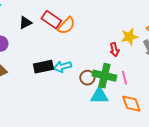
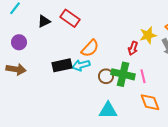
orange semicircle: (66, 26) -> (90, 48), moved
red arrow: (114, 50) -> (133, 48), turned 32
cyan triangle: (99, 96) -> (108, 110), moved

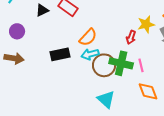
cyan arrow: (81, 65) -> (90, 54), moved
brown circle: (106, 76) -> (104, 65), size x1.5
cyan triangle: (108, 110) -> (106, 99), turned 42

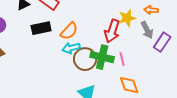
red arrow: (131, 37) -> (112, 31), size x1.6
black rectangle: (60, 54) -> (41, 28), moved

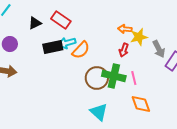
orange arrow: (151, 10) -> (125, 29), moved
red arrow: (112, 31) -> (124, 50), size x0.6
cyan arrow: (71, 48) -> (67, 43), moved

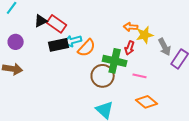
red rectangle: (61, 20) -> (57, 24), moved
green cross: (114, 76) -> (115, 61), moved
pink line: (134, 78) -> (140, 76), turned -64
orange diamond: (141, 104) -> (147, 102), turned -30

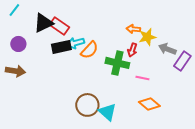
black triangle: (41, 21) -> (43, 23), size x1.5
gray arrow: (165, 47) -> (167, 49), turned 138
brown circle: (103, 76) -> (87, 105), moved

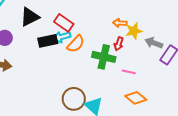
red rectangle: (59, 26) -> (64, 23), moved

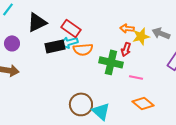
gray arrow: (154, 43) -> (161, 33), moved
orange semicircle: (76, 44) -> (83, 49), turned 42

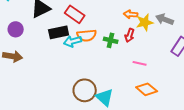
cyan arrow: (69, 42) -> (73, 41), moved
green cross: (111, 62) -> (111, 40), moved, size x0.6

